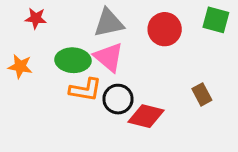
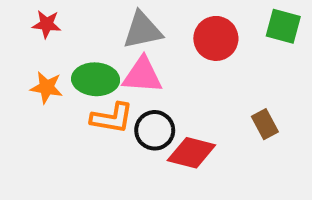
pink triangle: (109, 57) -> (142, 75), turned -36
orange star: (20, 66) -> (47, 87), moved

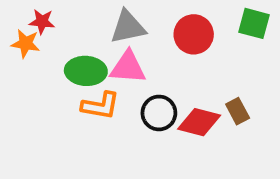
orange star: (47, 87) -> (26, 44), moved
black circle: (155, 130) -> (159, 113), moved
red diamond: (191, 153) -> (199, 122), moved

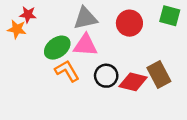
green ellipse: (86, 71) -> (57, 48), turned -40
orange L-shape: (100, 106) -> (67, 71), turned -130
brown rectangle: (238, 111) -> (159, 74), size x1.5

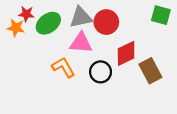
red circle: (129, 23) -> (106, 22), moved
green ellipse: (57, 48) -> (48, 23), moved
red diamond: (133, 82) -> (126, 53), moved, turned -40

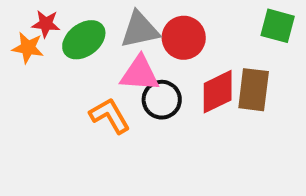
brown rectangle: (150, 71) -> (254, 90), moved, turned 35
black circle: (101, 72) -> (162, 100), moved

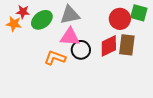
red circle: (184, 38) -> (120, 19), moved
orange L-shape: (110, 116) -> (55, 58), turned -40

